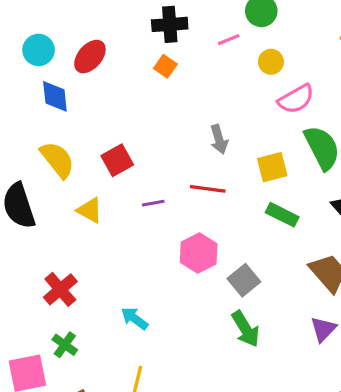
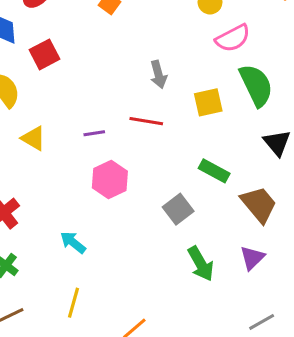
red square: (117, 160) -> (44, 54), moved
green rectangle: (282, 215) -> (214, 171), moved
pink hexagon: (199, 253) -> (110, 179), moved
green arrow: (246, 329) -> (201, 264), moved

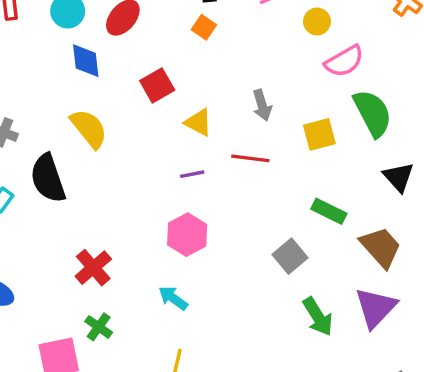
red square: (44, 54) -> (157, 85), moved
yellow triangle: (33, 138) -> (199, 122), moved
pink hexagon: (110, 179) -> (187, 235), moved
purple triangle: (252, 258) -> (376, 308), size x1.5

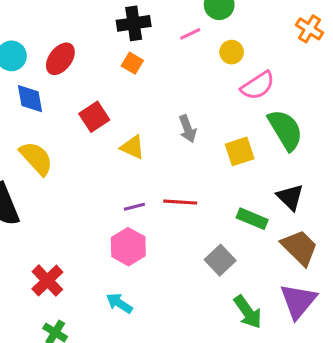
red line: (250, 158) -> (180, 202), moved
purple line: (192, 174) -> (134, 207), moved
black triangle: (399, 177) -> (290, 197), moved

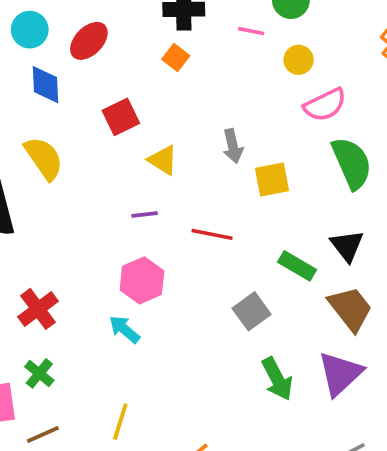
pink line: (190, 34) -> (251, 31), turned 30
yellow square: (240, 151) -> (272, 179), moved
purple line: (134, 207) -> (145, 214), moved
cyan arrow: (119, 303) -> (124, 329), moved

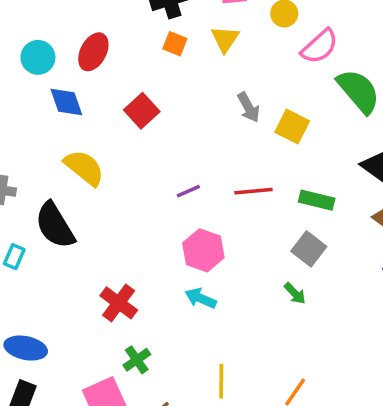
yellow triangle: (163, 160) -> (225, 39), moved, turned 48
yellow square: (272, 179) -> (292, 127), turned -36
green rectangle: (297, 266) -> (317, 200), moved
green cross: (39, 373) -> (137, 360), turned 32
green arrow: (277, 379) -> (295, 293), moved, size x0.6

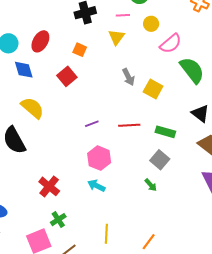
orange square: (175, 44) -> (80, 50), moved

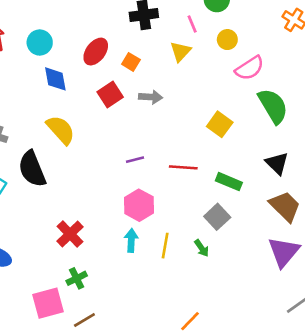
pink line: (123, 15) -> (192, 24), turned 64
red ellipse: (40, 41) -> (96, 52), moved
gray arrow: (128, 77) -> (151, 97), moved, turned -66
cyan arrow: (96, 186) -> (131, 240), turned 60
yellow line: (106, 234) -> (165, 246), moved

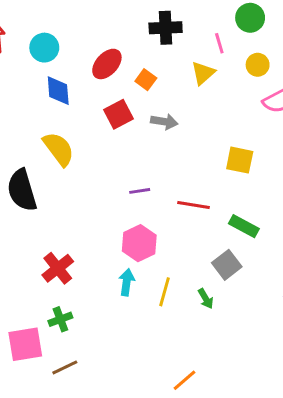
yellow square: (220, 124) -> (240, 160), turned -30

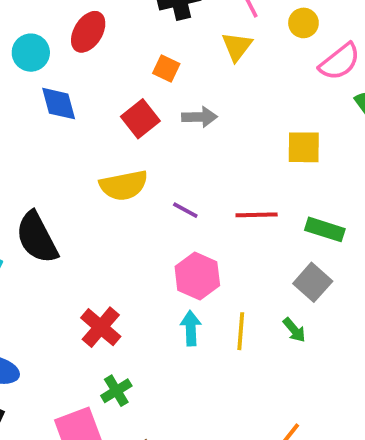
red ellipse: (107, 64) -> (88, 32), moved
yellow semicircle: (59, 149) -> (124, 185), moved, turned 126
purple line: (140, 191) -> (185, 210), turned 48

